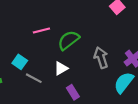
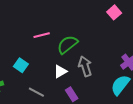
gray arrow: (101, 58) -> (85, 66), moved
gray line: (34, 78) -> (36, 92), moved

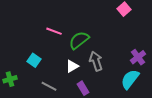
pink line: (42, 35) -> (54, 31), turned 35

